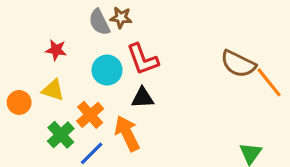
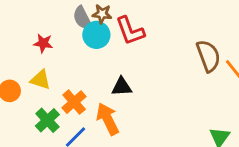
red L-shape: (143, 59) -> (130, 31), moved
brown semicircle: (238, 64) -> (208, 56), turned -136
cyan circle: (107, 70) -> (96, 35), moved

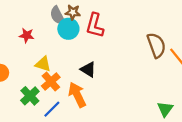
red L-shape: (130, 31) -> (95, 25), turned 35
yellow triangle: (40, 80) -> (43, 64), moved
black triangle: (122, 87) -> (88, 69), turned 35

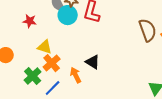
black triangle: (88, 69) -> (93, 62), moved
orange arrow: (77, 95) -> (76, 75), size x0.7

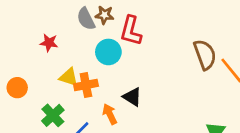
cyan circle: (68, 15) -> (108, 52), moved
orange cross: (52, 63) -> (86, 85), moved, turned 30

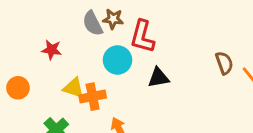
brown semicircle: (205, 55) -> (224, 63), size x0.7
orange circle: (17, 88) -> (18, 88), moved
black triangle: (132, 97) -> (158, 78), moved, turned -42

